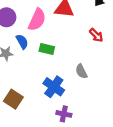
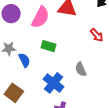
blue semicircle: (22, 42) -> (24, 60), moved

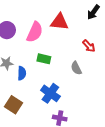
blue semicircle: (24, 60) -> (22, 73), turned 32
gray semicircle: (81, 69) -> (76, 68), moved

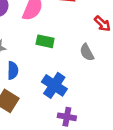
blue semicircle: (22, 73) -> (13, 70), moved

